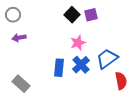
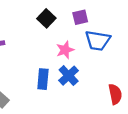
black square: (72, 15) -> (46, 18), moved
blue trapezoid: (107, 59) -> (98, 41), moved, turned -135

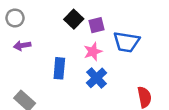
purple square: (80, 17) -> (96, 25), moved
blue rectangle: (43, 79) -> (59, 68), moved

